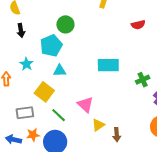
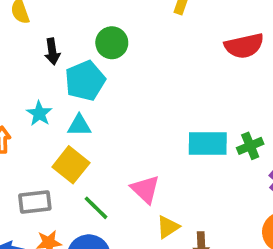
red semicircle: (138, 25) -> (244, 46), size x1.5
black arrow: (21, 30) -> (52, 51), moved
cyan rectangle: (108, 65) -> (208, 143), moved
cyan triangle: (60, 71) -> (79, 125), moved

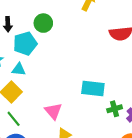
green cross: (250, 146) -> (115, 109), moved
green line: (96, 208) -> (14, 119), moved

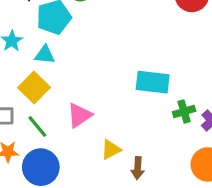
pink triangle: (53, 111) -> (79, 115), moved, turned 36

